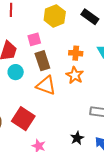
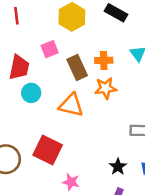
brown rectangle: (42, 61) -> (77, 67), moved
orange star: (75, 75) -> (106, 88), turned -30

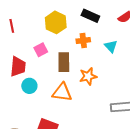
orange cross: (104, 60) -> (83, 40), moved
brown rectangle: (77, 67) -> (64, 62), turned 30

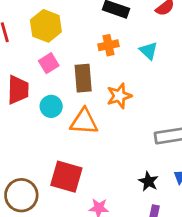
yellow hexagon: (56, 22) -> (46, 26), moved
cyan circle: (29, 86) -> (51, 106), moved

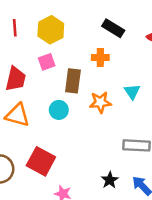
cyan triangle: (149, 51) -> (132, 92), moved
cyan circle: (51, 106) -> (59, 110), moved
orange triangle: (84, 122) -> (17, 115), moved

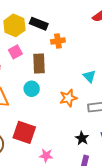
black rectangle: (113, 28) -> (39, 24), moved
cyan triangle: (132, 92) -> (89, 76), moved
orange star: (100, 102) -> (68, 98), moved

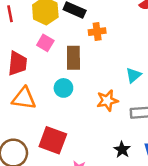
pink square: (15, 52) -> (45, 43), turned -32
cyan triangle: (89, 76) -> (134, 75), turned 32

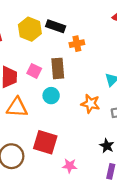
pink square: (45, 43) -> (34, 71), moved
orange star: (107, 101) -> (90, 104), turned 30

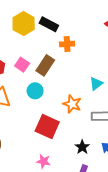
brown rectangle: (58, 68) -> (45, 65), turned 30
red square: (45, 142) -> (47, 126), moved

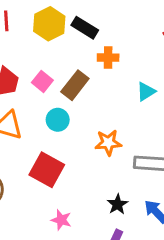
cyan triangle: (96, 84) -> (146, 92), moved
orange star: (72, 104) -> (108, 143), turned -30
red square: (47, 126) -> (47, 170), moved

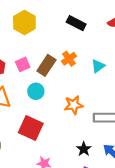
black rectangle: (85, 28) -> (76, 23), moved
orange cross: (108, 58) -> (69, 59), moved, turned -32
pink square: (42, 81) -> (23, 64), turned 32

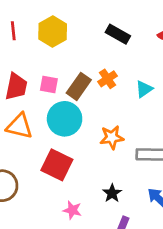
pink square: (23, 64) -> (49, 85), turned 32
cyan circle: (36, 91) -> (65, 119), size x1.6
black star: (84, 149) -> (112, 193), moved

